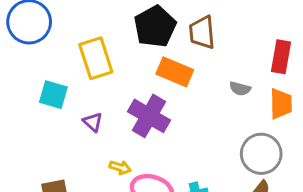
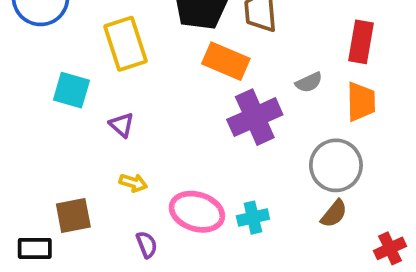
gray semicircle: (240, 89) -> (309, 82), turned -40
purple cross: (149, 116) -> (255, 117), moved, turned 36
yellow arrow: (120, 167) -> (133, 183), moved

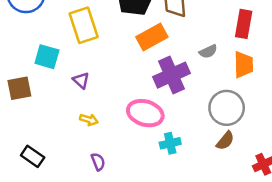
orange rectangle: (226, 61) -> (152, 37), turned -52
pink ellipse: (197, 212) -> (145, 113), moved
brown square: (73, 216) -> (19, 88), moved
black rectangle: (35, 248) -> (33, 156), moved, turned 35

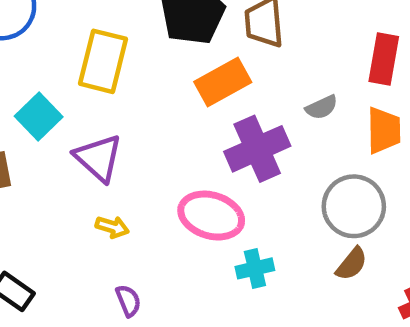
yellow rectangle: (84, 25) -> (103, 61), turned 32
cyan square: (47, 57) -> (39, 117), turned 30
purple triangle: (81, 80) -> (98, 158), size x1.6

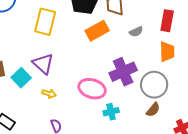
gray semicircle: (322, 107) -> (136, 32), moved
cyan square: (39, 117) -> (21, 78), moved
purple cross: (257, 149) -> (123, 72), moved

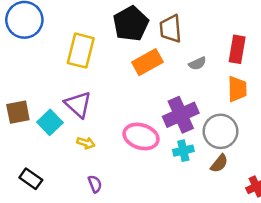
cyan cross: (111, 112) -> (183, 151), moved

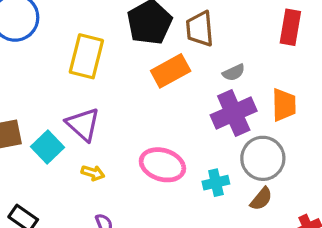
red rectangle: (237, 49) -> (290, 27), moved
purple cross: (181, 115) -> (234, 113), moved

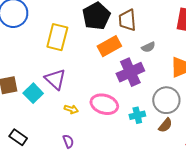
purple cross: (234, 113) -> (130, 72), moved
yellow arrow: (93, 173) -> (71, 109), moved

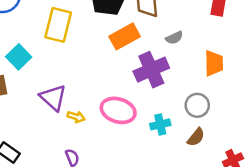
purple triangle: (55, 79) -> (53, 98), moved
cyan square: (33, 93) -> (19, 57), moved
gray circle: (166, 100) -> (197, 105), size x0.7

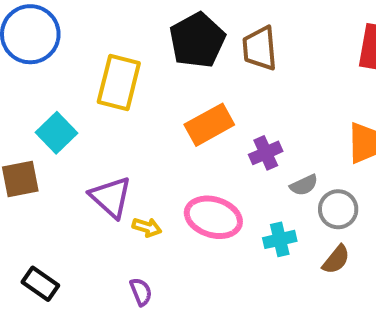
orange rectangle: (125, 36) -> (209, 125), moved
gray semicircle: (174, 38) -> (304, 185), moved
purple cross: (151, 70) -> (266, 153), size x0.6

